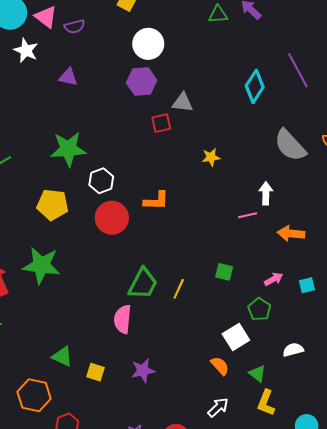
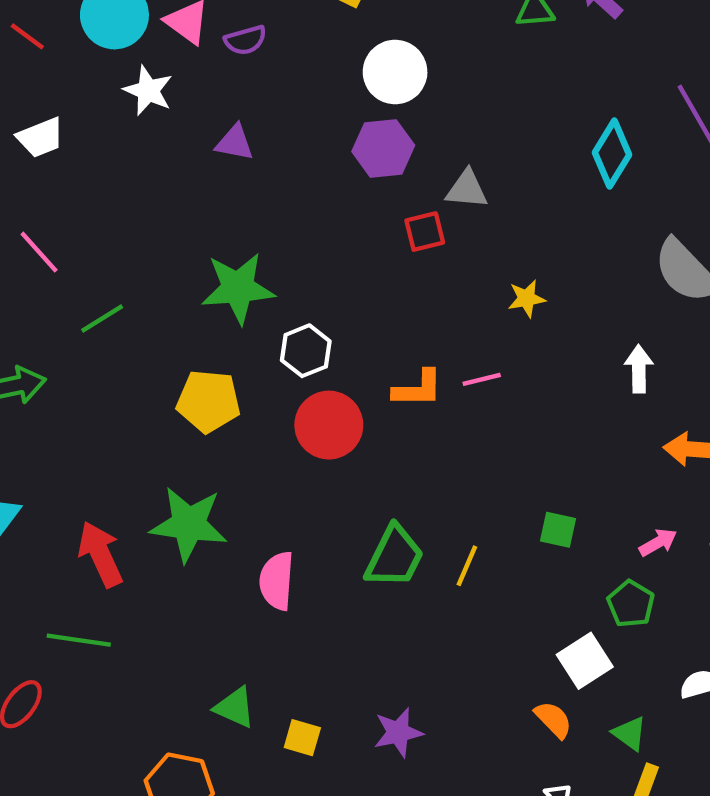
pink line: (247, 215) -> (482, 379), moved
pink semicircle: (123, 319) -> (277, 581), moved

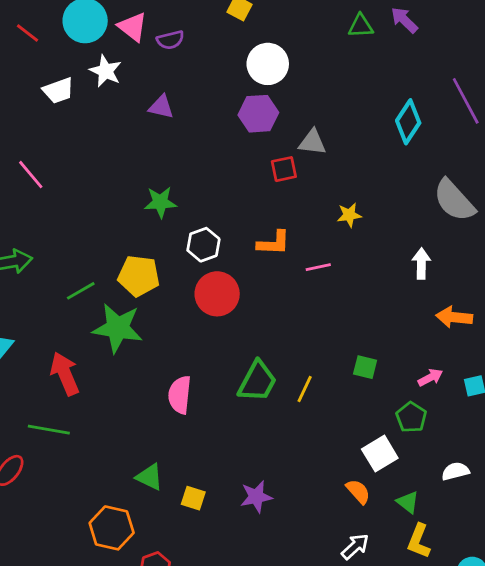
white trapezoid: (41, 138) -> (58, 91), moved
green star: (238, 288) -> (160, 202), size x0.7
green line: (102, 318) -> (81, 291), moved
orange L-shape: (418, 389) -> (274, 243), moved
green star: (189, 524) -> (118, 328), moved

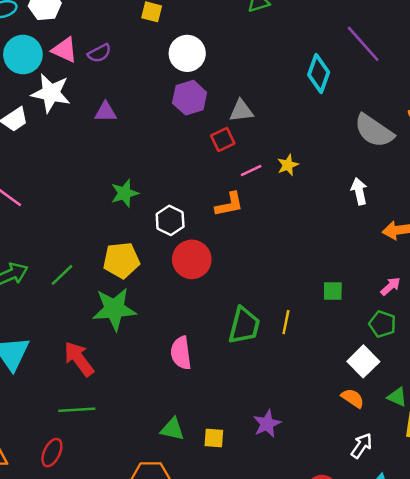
white star: (106, 71) -> (51, 93), size x1.4
pink line: (318, 267) -> (251, 170), moved
green line: (81, 291) -> (62, 275), moved

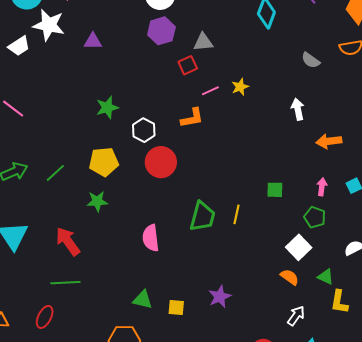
gray semicircle: (374, 131) -> (311, 60), size x0.6
pink arrow: (390, 286) -> (322, 187), turned -42
green star: (114, 309) -> (97, 201), size x0.6

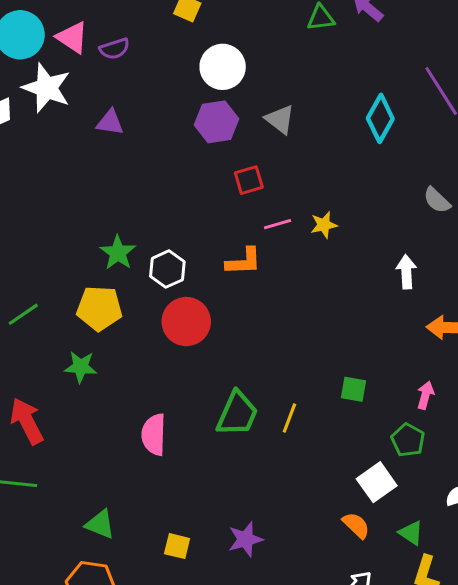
gray triangle: (203, 42) -> (280, 119), moved, turned 35
green star: (107, 107) -> (118, 253), moved, turned -30
green triangle: (143, 300) -> (100, 524), moved

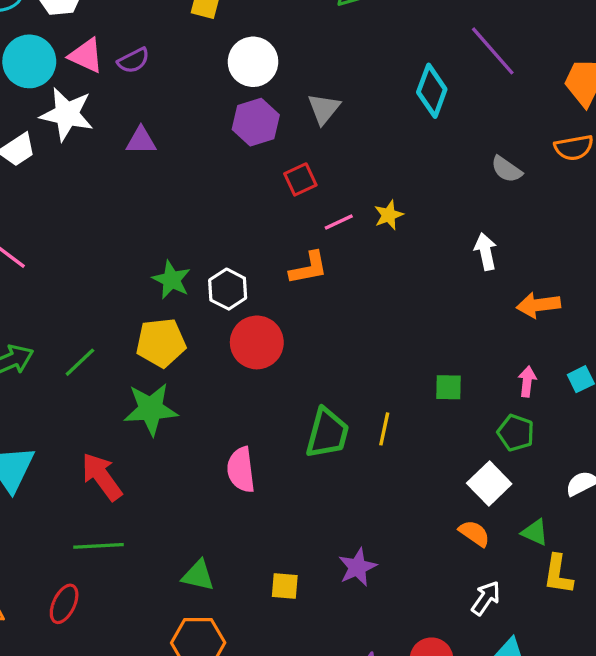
gray triangle: (280, 119) -> (324, 109), turned 40
green star: (81, 367) -> (151, 409), size x1.5

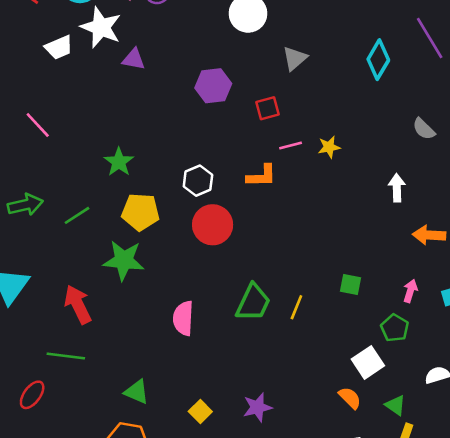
purple hexagon: (256, 122) -> (213, 86), moved
purple triangle: (141, 141) -> (134, 59), moved
green star: (171, 280) -> (119, 162), moved
yellow square: (285, 586) -> (200, 412), turned 30

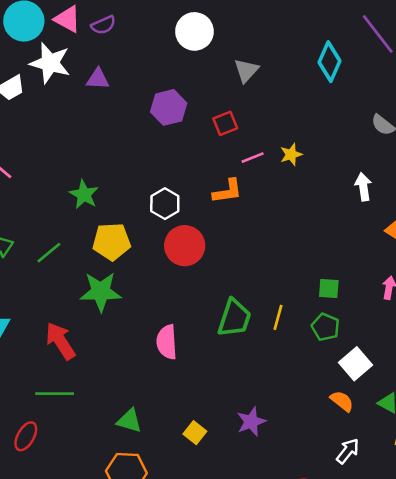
purple triangle: (134, 59) -> (98, 79), moved
green pentagon: (395, 328) -> (326, 327), moved

